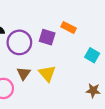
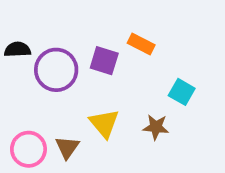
brown triangle: (24, 73) -> (67, 147), moved
brown star: (93, 91) -> (156, 127), moved

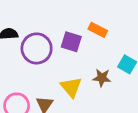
brown star: (156, 127) -> (102, 78), moved

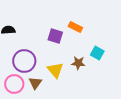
purple circle: (37, 48) -> (24, 61), moved

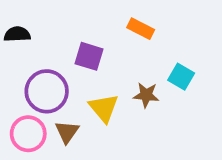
purple square: (55, 36) -> (89, 56), moved

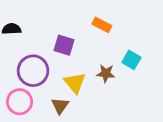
brown triangle: (67, 132) -> (60, 106), moved

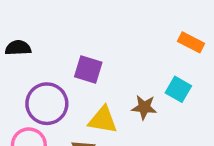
orange rectangle: (102, 25) -> (191, 42), moved
yellow triangle: (75, 83) -> (103, 120), turned -40

